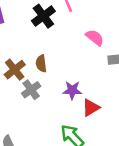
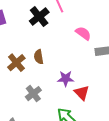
gray cross: (31, 90) -> (33, 94), moved
red triangle: (91, 108) -> (82, 93), turned -42

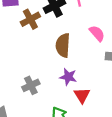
brown semicircle: (39, 57) -> (63, 45), moved, size x1.5
brown cross: (16, 63) -> (30, 19), moved

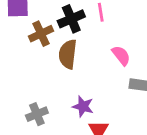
brown semicircle: (63, 45) -> (68, 54), moved

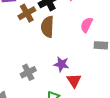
pink semicircle: (121, 55) -> (87, 25), turned -112

